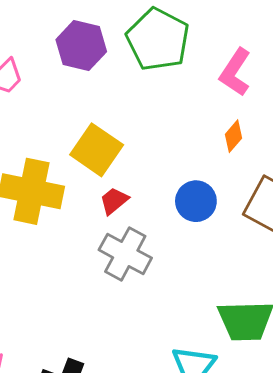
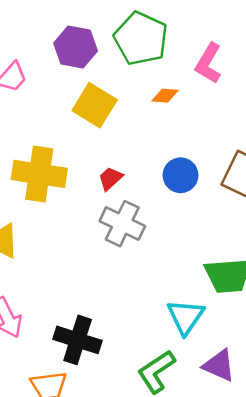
orange diamond: (234, 136) -> (165, 96), moved, turned 56
yellow square: (97, 150) -> (95, 105), moved

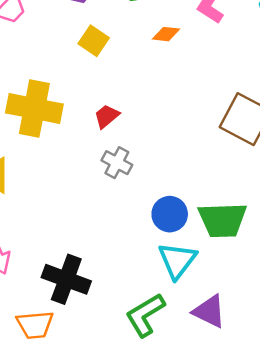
yellow square: (95, 105) -> (94, 41), size x0.7
blue circle: (181, 175) -> (170, 214), moved
gray cross: (122, 224) -> (117, 163), size x0.7

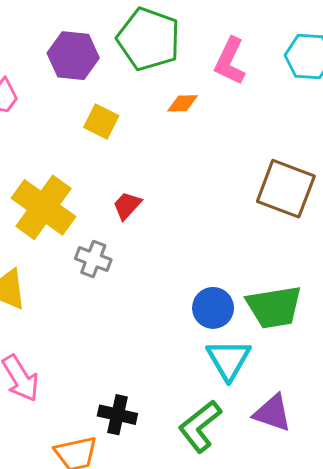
yellow cross: (34, 109) -> (43, 207), turned 32
gray cross: (117, 163) -> (93, 259), moved
black cross: (66, 279) -> (117, 415), moved, size x0.7

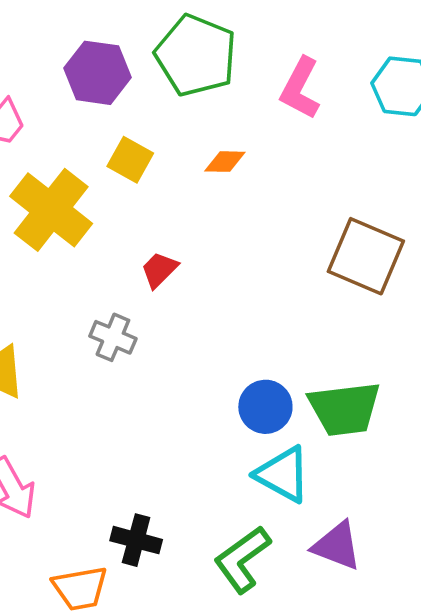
orange diamond: (182, 103) -> (225, 162), moved
yellow cross: (43, 207) -> (51, 210), moved
cyan triangle: (229, 359) -> (283, 474), turned -33

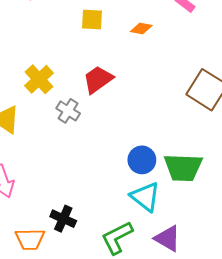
yellow square: (130, 160) -> (92, 20), turned -35
yellow cross: (51, 210) -> (39, 79), moved, size x0.7
red trapezoid: (159, 270) -> (98, 79), size x1.5

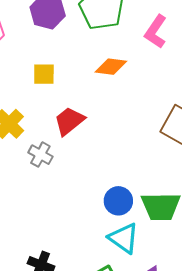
yellow square: (92, 20) -> (44, 74), moved
orange diamond: (141, 28) -> (111, 67), size x1.4

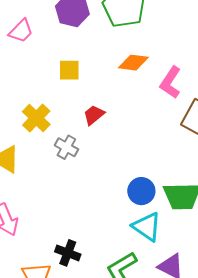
pink L-shape: (156, 32) -> (171, 82), moved
red trapezoid: (69, 121) -> (94, 115), size x0.7

